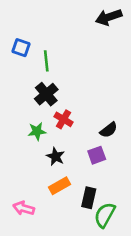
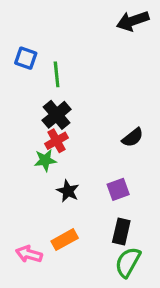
red cross: (64, 119) -> (57, 141), moved, turned 30
black semicircle: (109, 130) -> (133, 138), moved
orange rectangle: (60, 186) -> (65, 240), moved
black rectangle: (89, 198) -> (121, 231), moved

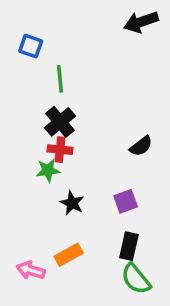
blue square: (26, 58) -> (31, 46), moved
red cross: (57, 141) -> (60, 150), turned 35
green semicircle: (128, 262) -> (136, 279), turned -68

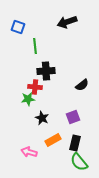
black arrow: (141, 22) -> (67, 22), moved
black cross: (60, 122) -> (46, 71), moved, turned 36
orange rectangle: (69, 255) -> (53, 140), moved
pink arrow: (31, 270) -> (29, 152), moved

